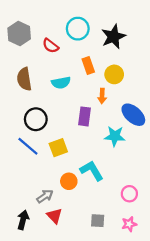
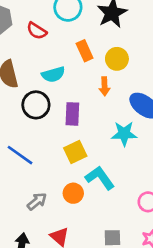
purple rectangle: (85, 116) -> (72, 114), moved
black circle: (36, 119) -> (36, 105), moved
yellow square: (58, 148) -> (75, 152), moved
gray arrow: (45, 196) -> (37, 201), moved

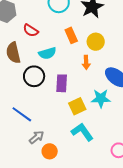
red semicircle: (37, 31) -> (31, 30), moved
yellow square: (75, 152) -> (77, 106), moved
orange circle: (73, 193) -> (50, 151), moved
gray arrow: (37, 201) -> (37, 137), moved

